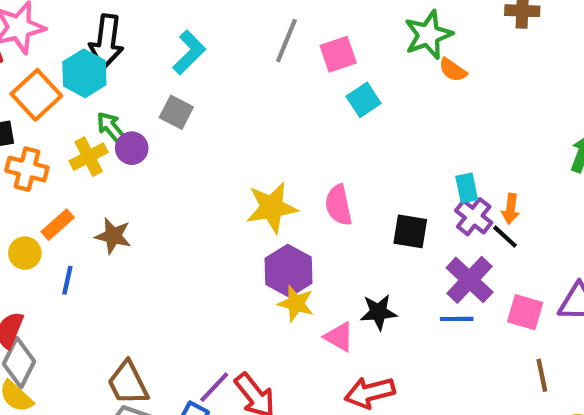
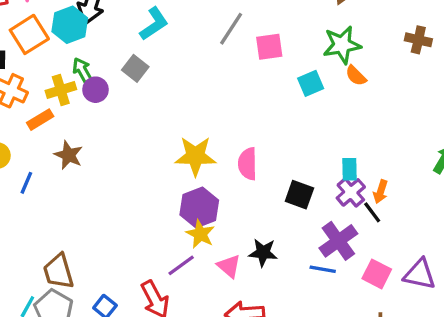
cyan square: (364, 100) -> (311, 83), moved
orange rectangle: (58, 225) -> (40, 120), moved
purple line: (214, 387) -> (181, 265), moved

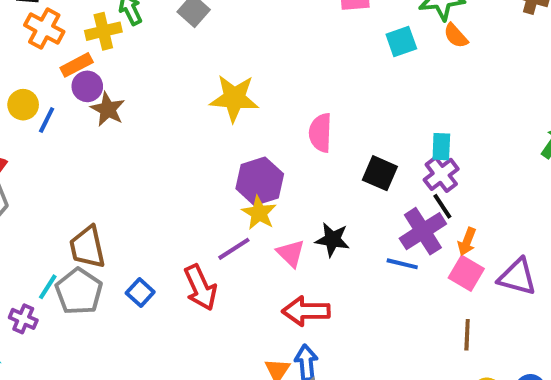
purple circle: (96, 90) -> (87, 86), moved
yellow star: (195, 156) -> (234, 98), moved
blue line: (26, 183) -> (47, 120), moved
orange arrow: (381, 192) -> (467, 242), moved
black line: (372, 212) -> (442, 206), moved

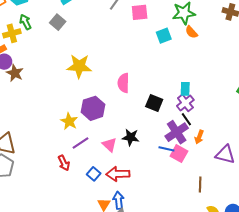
yellow star: (259, 213) -> (69, 121), moved
pink square: (466, 273) -> (179, 154), moved
red arrow: (200, 288) -> (64, 163), size x0.7
blue square: (140, 293) -> (94, 174), moved

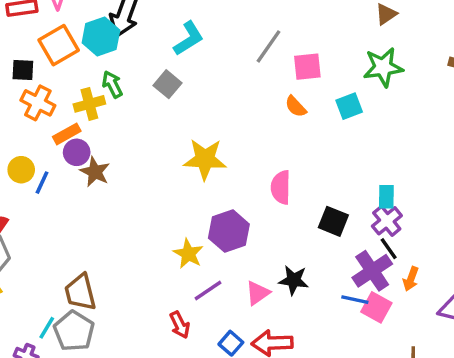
orange semicircle: (191, 32) -> (296, 107), moved
pink triangle: (109, 145) -> (258, 293), turned 42

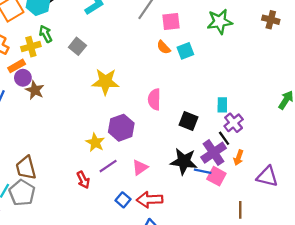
gray square: (168, 84) -> (77, 46), moved
cyan square: (349, 106) -> (185, 51), moved
purple cross: (387, 221) -> (234, 123), moved
black star: (294, 280) -> (184, 161), moved, size x1.4
red arrow: (180, 325) -> (83, 180), moved

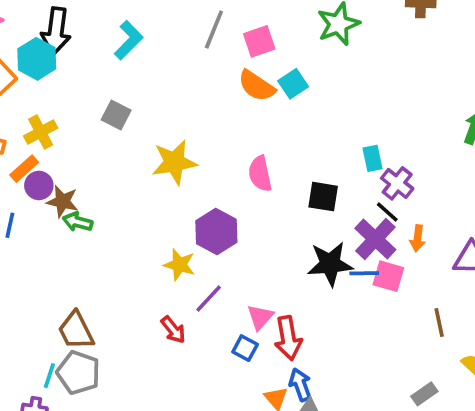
green arrow: (46, 34) -> (78, 222), moved, turned -35
orange semicircle: (164, 47) -> (257, 86), size x1.5
pink triangle: (140, 167) -> (260, 317), moved
red arrow: (150, 200) -> (288, 338), turned -85

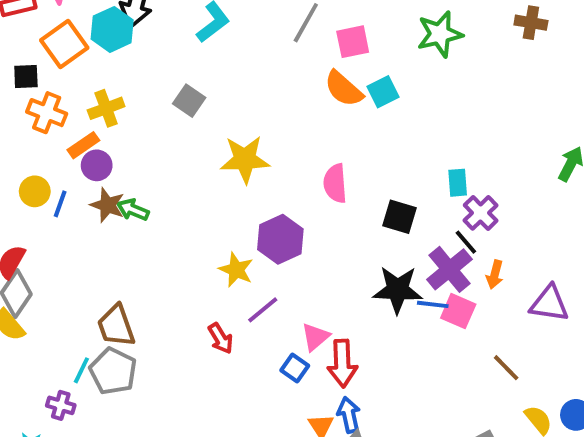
brown star: (63, 201) -> (107, 205), moved
brown line: (439, 322) -> (506, 368), turned -40

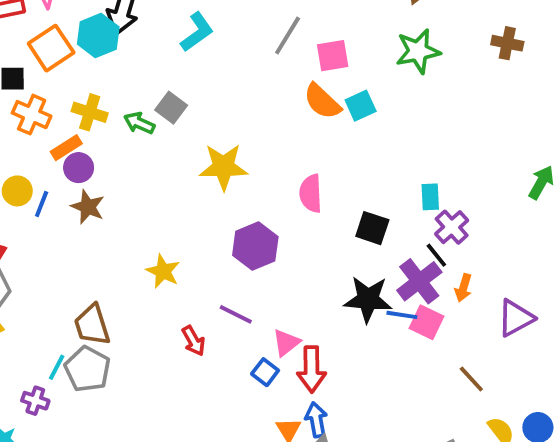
yellow cross: (106, 108) -> (90, 112), turned 36
green arrow: (133, 210) -> (139, 123), moved
yellow star: (236, 270) -> (163, 271), moved
purple triangle: (549, 304) -> (516, 318), turned -39
purple line: (263, 310) -> (236, 314), turned 64

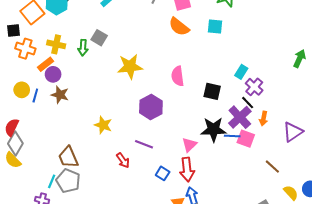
cyan square: (361, 106) -> (215, 26), moved, turned 35
green arrow: (139, 123) -> (83, 48), turned -105
cyan rectangle: (430, 197) -> (241, 72), turned 40
pink triangle: (286, 343) -> (189, 145), moved

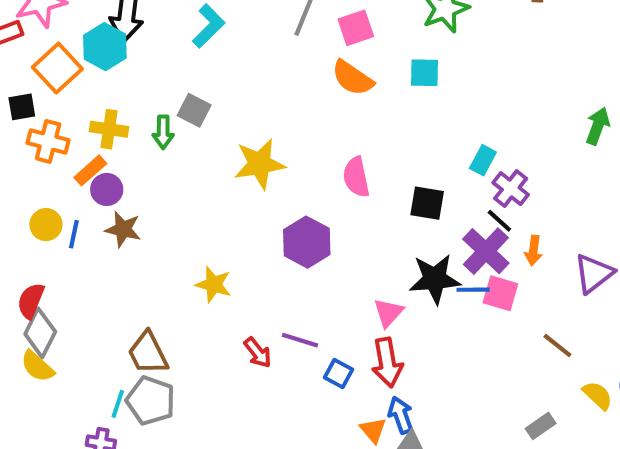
purple line: (144, 144) -> (300, 340), moved

